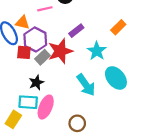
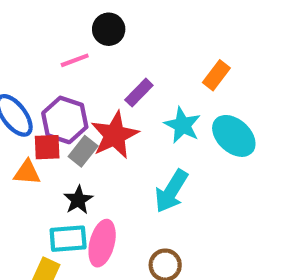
orange triangle: (22, 23) -> (27, 172), moved
cyan ellipse: (116, 78) -> (234, 136), moved
cyan arrow: (86, 85) -> (171, 191), turned 75

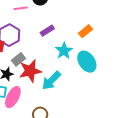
red star: (115, 135) -> (30, 71), moved
gray rectangle: (83, 151) -> (19, 59), moved

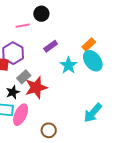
cyan ellipse: (87, 62) -> (93, 61), moved
cyan arrow: (51, 81) -> (93, 113), moved

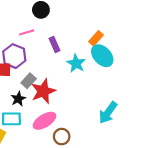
pink line: (23, 26) -> (26, 32), moved
purple rectangle: (51, 46) -> (54, 44), turned -72
pink ellipse: (21, 115) -> (44, 121), moved, turned 40

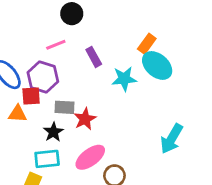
cyan star: (76, 63) -> (124, 79), turned -30
gray rectangle: (29, 81) -> (64, 107), turned 56
red star: (43, 91) -> (85, 119), size x0.7

